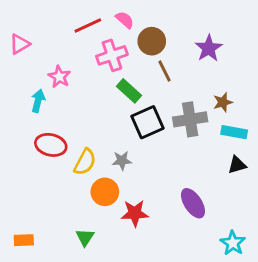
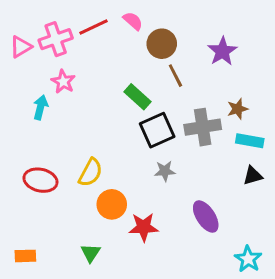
pink cross: (112, 55) -> (56, 39), moved
red ellipse: (51, 145) -> (40, 180), moved
gray star: (122, 161) -> (165, 171), moved

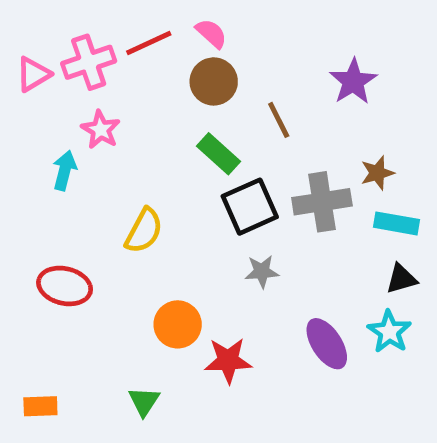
brown circle: (162, 44) -> (214, 81), moved
yellow semicircle: (91, 173) -> (144, 231), moved
cyan star: (248, 259) -> (389, 332), moved

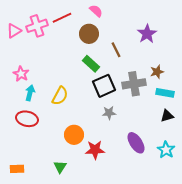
pink semicircle: (211, 33) -> (96, 11), moved
pink star: (101, 130) -> (21, 74), moved
cyan arrow: (65, 170) -> (30, 93), moved
cyan star: (389, 332) -> (166, 150), moved

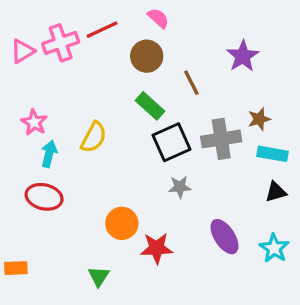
yellow semicircle: (60, 96) -> (94, 137), moved
orange rectangle: (17, 169) -> (16, 268), moved

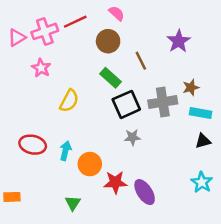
pink star: (34, 122) -> (41, 68), moved
cyan arrow: (49, 154) -> (65, 151), moved
purple ellipse: (224, 237) -> (145, 192), moved

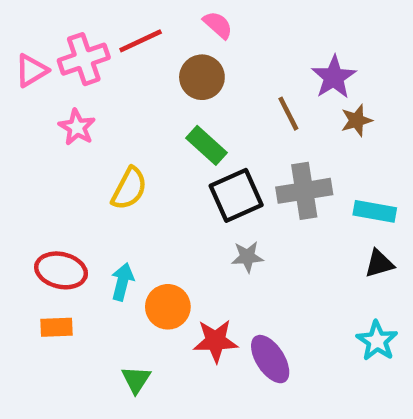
brown line: (141, 61) -> (288, 114), moved
brown star: (191, 87) -> (357, 120), moved
orange rectangle: (12, 197) -> (56, 327), moved

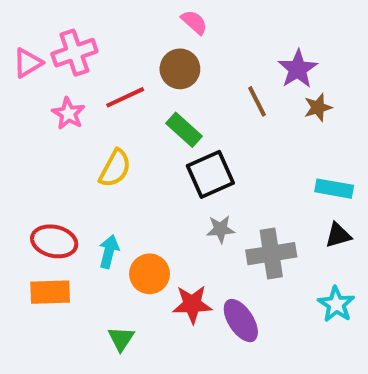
red line: (141, 41) -> (125, 97), moved
gray cross: (304, 191) -> (271, 254), moved
orange rectangle: (56, 327) -> (50, 292), size x1.4

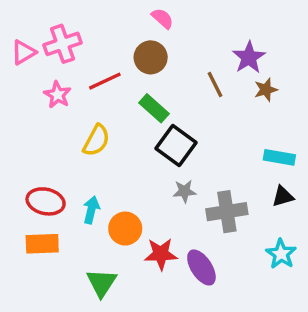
black square: (210, 174) -> (176, 145), turned -30
green triangle: (121, 339) -> (101, 283), size x1.4

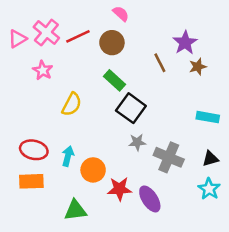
pink cross: (63, 44) -> (46, 33), turned -32
red line: (105, 81) -> (78, 36), moved
black triangle: (283, 196) -> (210, 159), moved
gray cross: (227, 212) -> (169, 157), turned 32
green triangle: (101, 283) -> (75, 210), turned 50

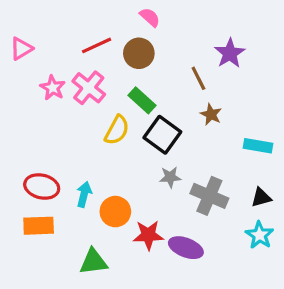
pink cross: (46, 33) -> (89, 88), moved
brown star: (198, 67) -> (211, 114), moved, turned -30
yellow semicircle: (72, 104) -> (117, 130), moved
purple ellipse: (150, 199) -> (186, 248), turned -36

